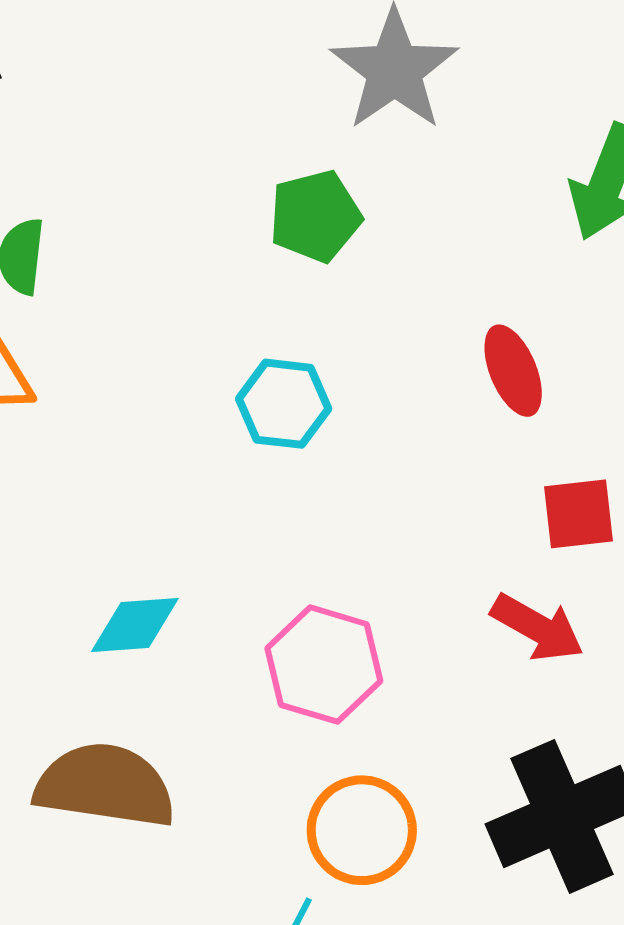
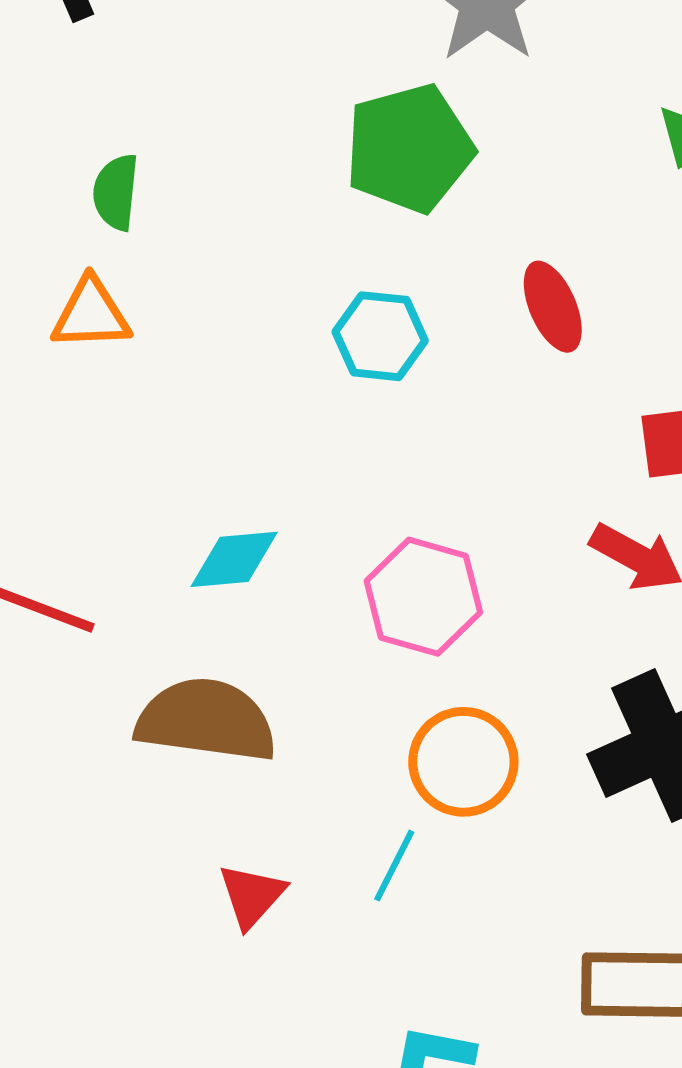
green pentagon: (315, 216) -> (409, 148), size x1.4
red ellipse: (513, 371) -> (553, 307), moved

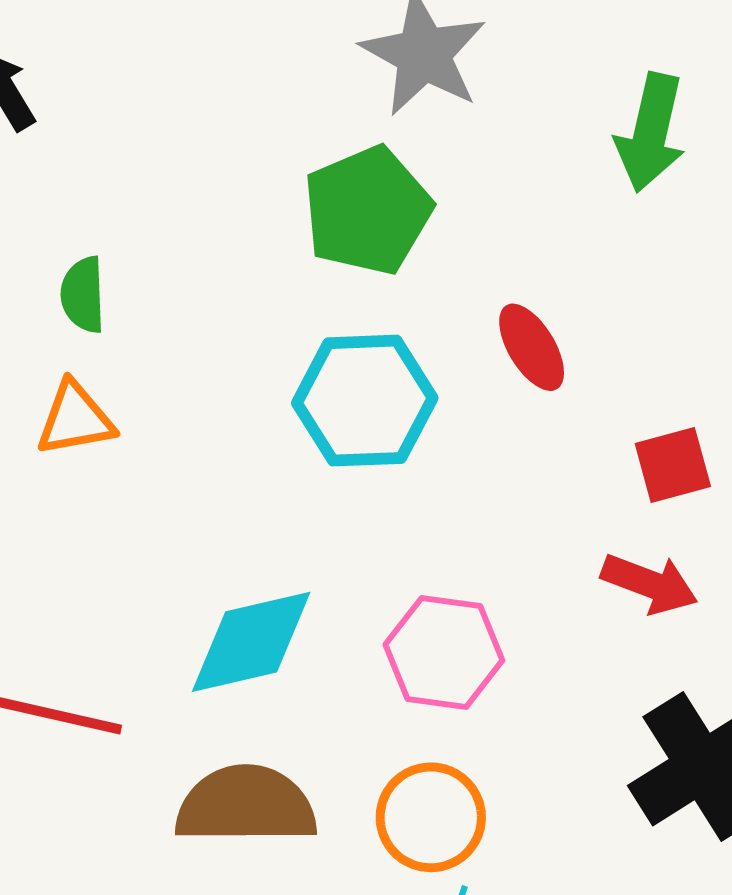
cyan hexagon: (380, 336) -> (365, 401), size x1.5
cyan diamond: (234, 559) -> (251, 642), size x1.5
orange circle: (463, 762) -> (431, 817), moved

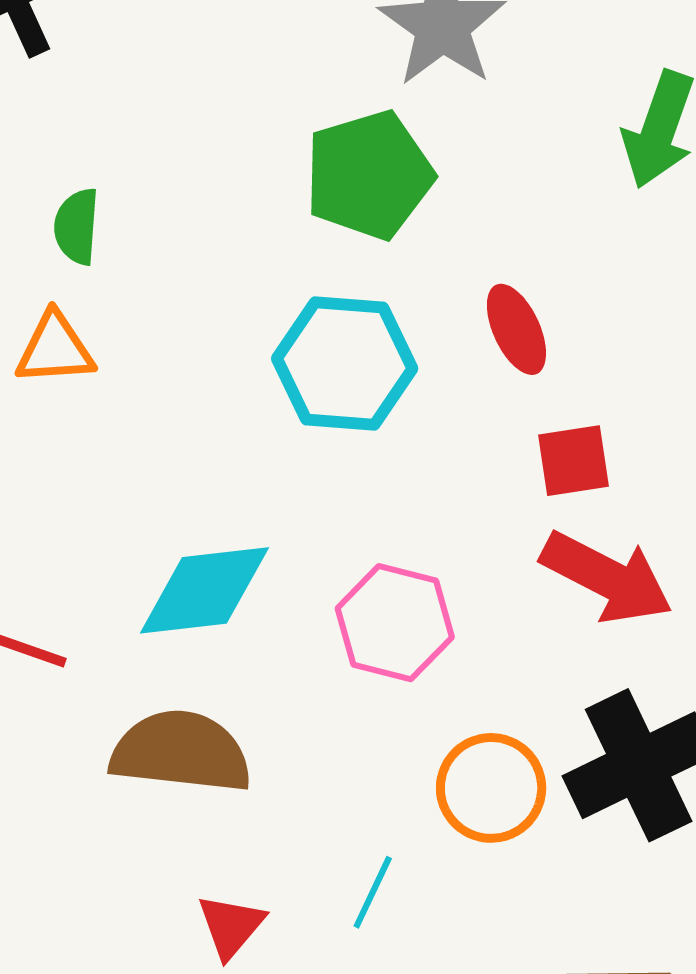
red square: (673, 465) -> (573, 461), moved
red arrow: (649, 584) -> (607, 577), size x1.4
orange circle: (431, 817) -> (491, 788), moved

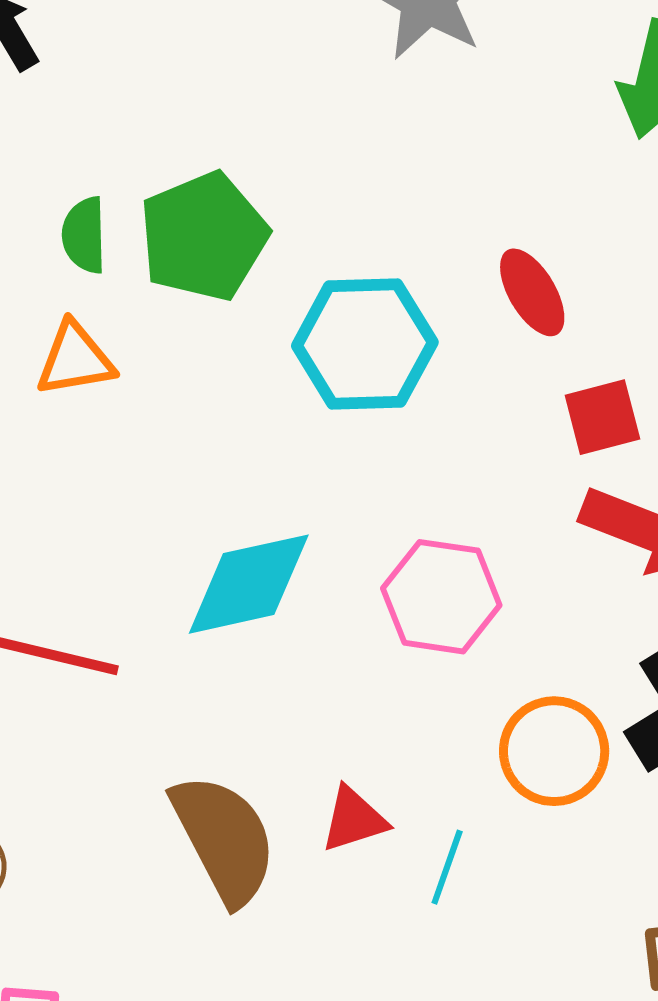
green pentagon: (369, 175) -> (204, 237), moved
brown semicircle: (181, 752) -> (224, 839), moved, turned 62
red triangle: (231, 926) -> (354, 819), moved, turned 38

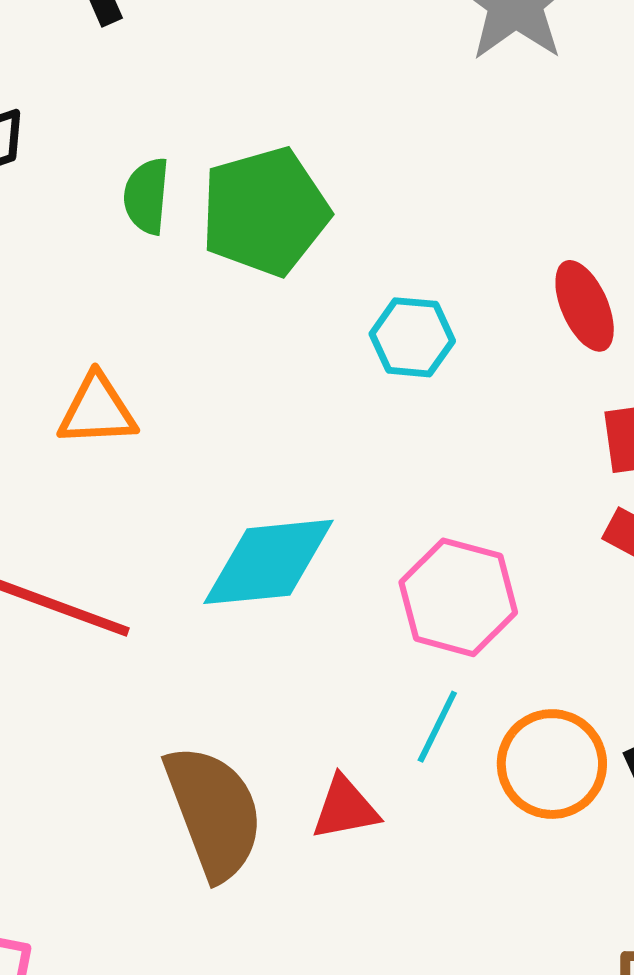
cyan hexagon: (365, 344) -> (412, 337), size x0.6
orange triangle: (75, 359) -> (97, 410), moved
cyan line: (447, 867) -> (437, 727), moved

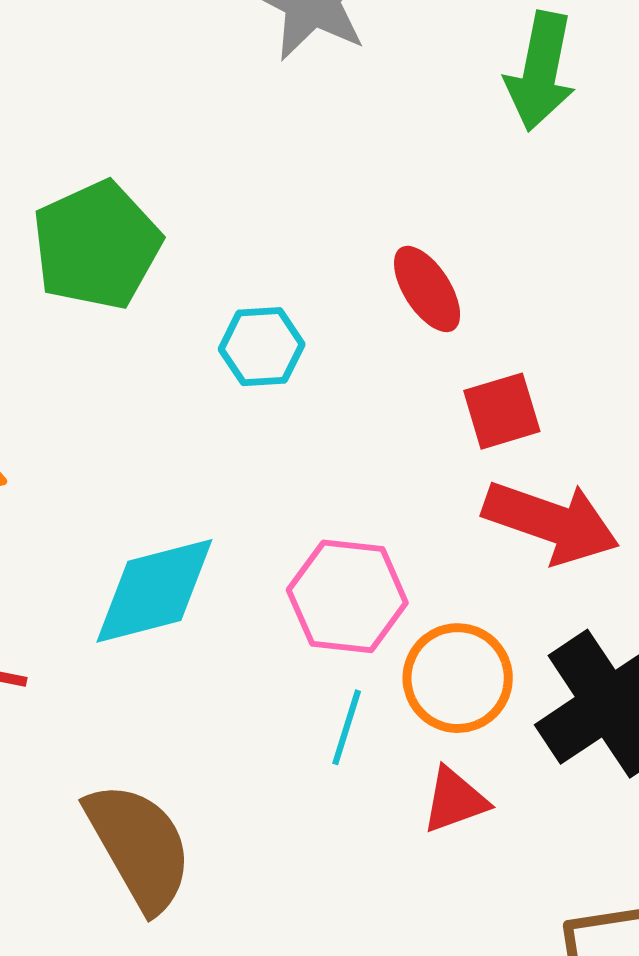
orange circle: (552, 764) -> (458, 678), moved
red triangle: (345, 808) -> (455, 800), moved

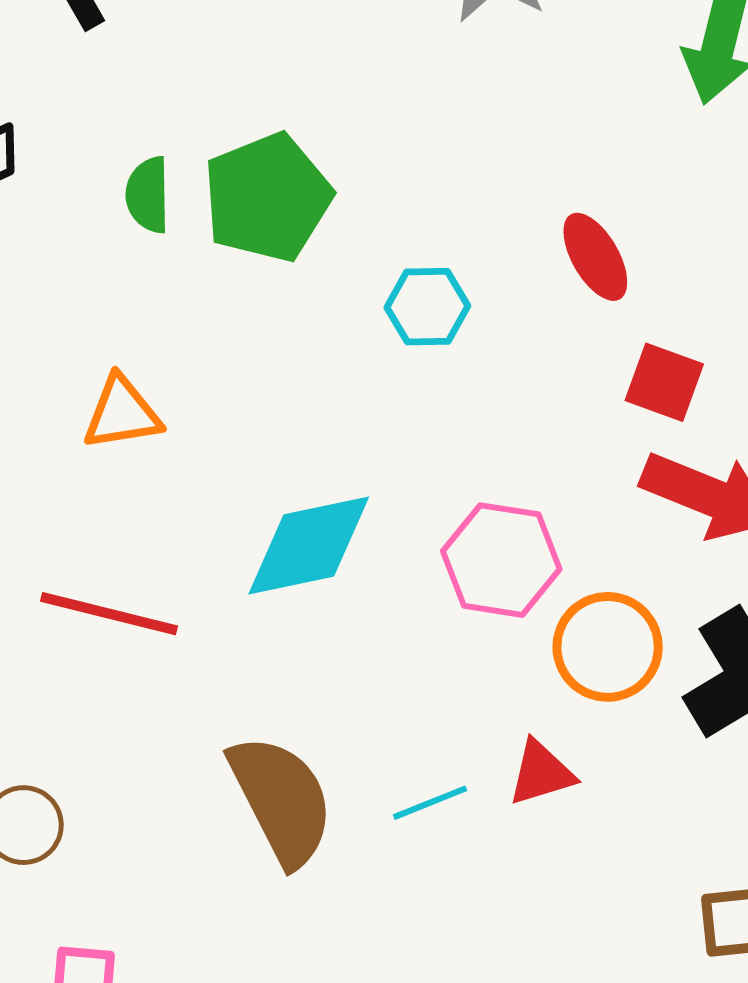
red square: (502, 411) -> (664, 382), turned 34
cyan line: (347, 727) -> (430, 803), moved, turned 48
red triangle: (455, 800) -> (541, 773), moved

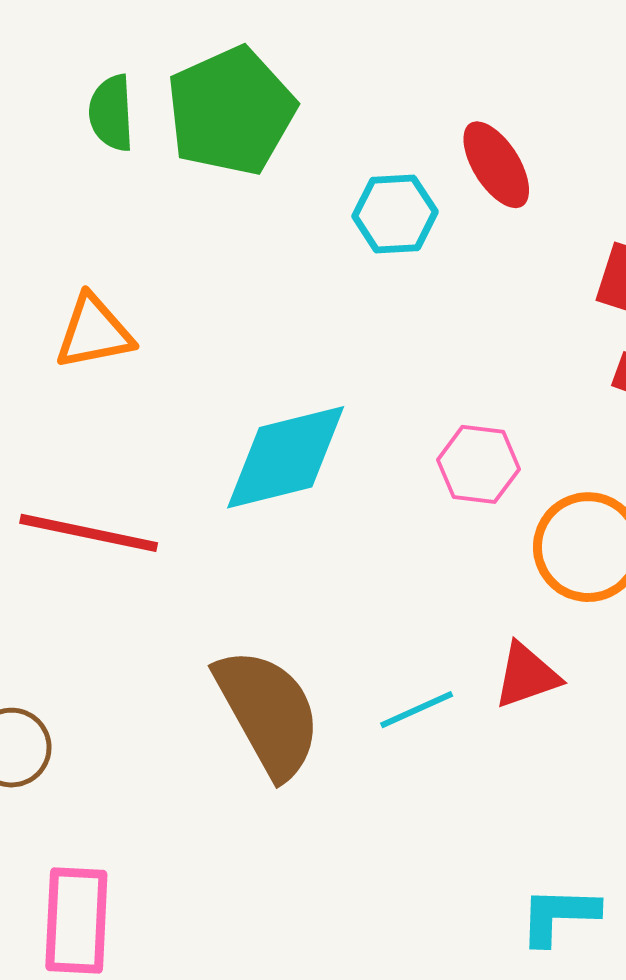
red ellipse: (595, 257) -> (496, 165), moved
pink hexagon: (501, 560) -> (479, 464), size x0.7

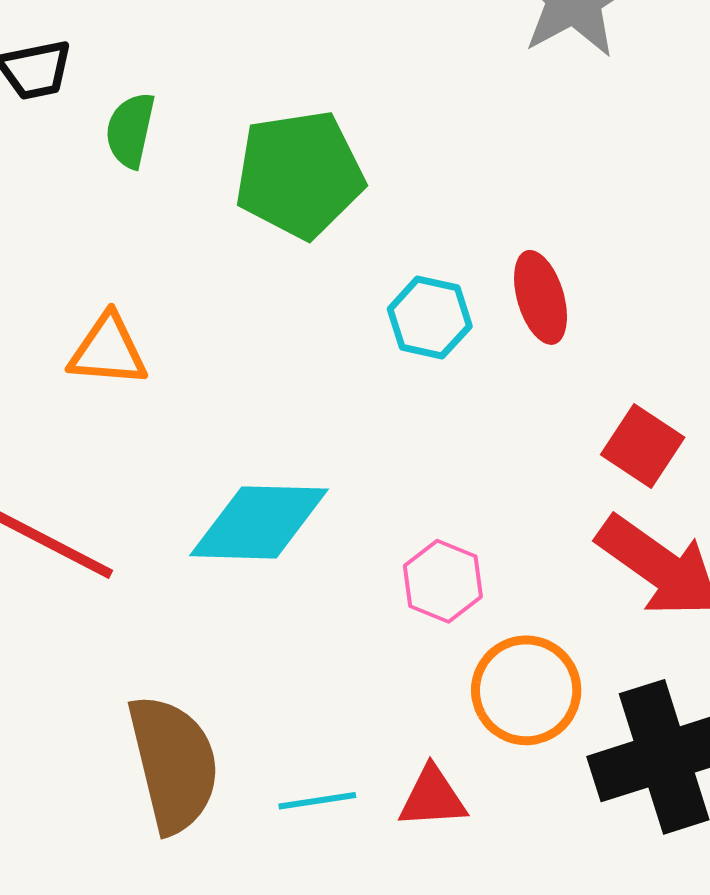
green semicircle: (111, 113) -> (130, 130), moved

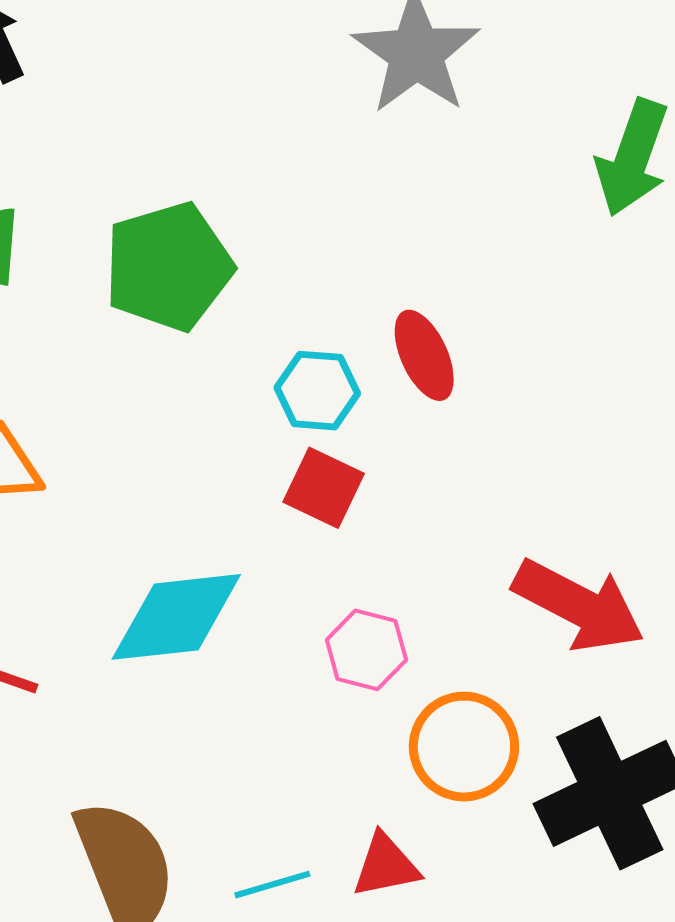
red square: (643, 446) -> (324, 488), moved

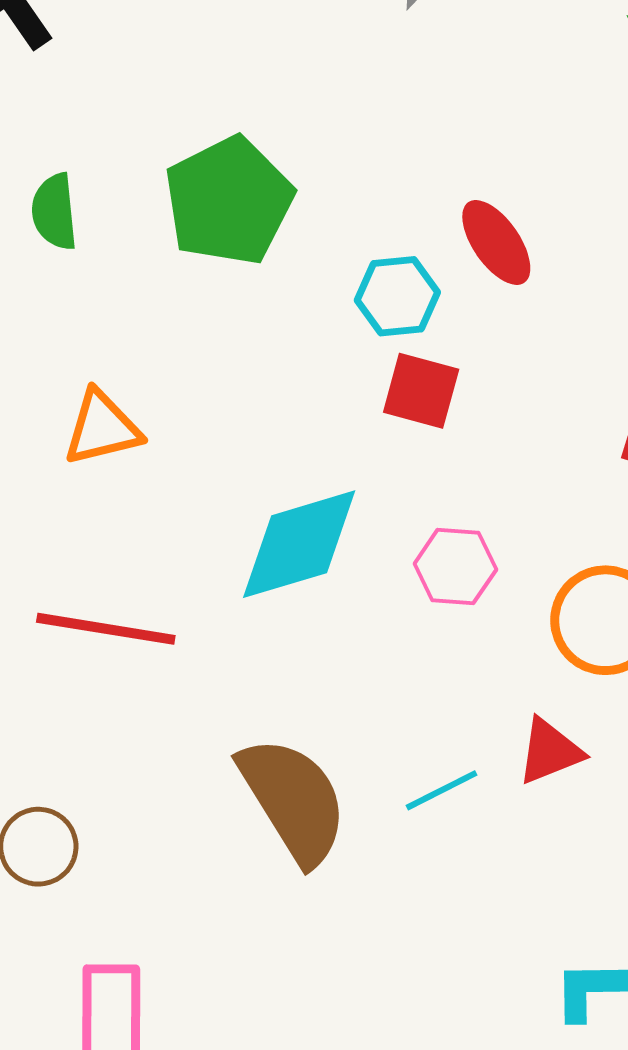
pink hexagon: (366, 650) -> (455, 567), moved

